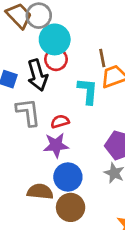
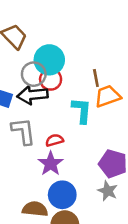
gray circle: (39, 16) -> (34, 74), moved
black arrow: (37, 75) -> (32, 95), turned 100
purple star: (56, 145) -> (51, 164), turned -30

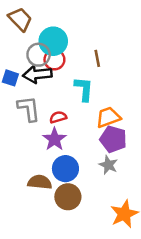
orange trapezoid: (108, 96) -> (108, 117), moved

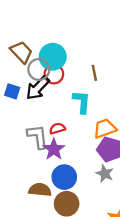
brown trapezoid: (20, 19) -> (21, 52), moved
black arrow: (37, 74) -> (38, 88), turned -40
gray L-shape: (29, 109) -> (38, 137), moved

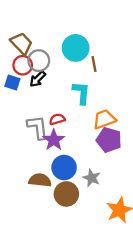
cyan circle: (53, 57) -> (76, 48), moved
red circle: (54, 74) -> (23, 65), moved
black arrow: (38, 88) -> (38, 79), size x0.7
gray star: (105, 174) -> (92, 178), moved

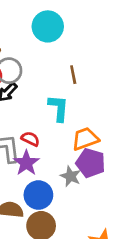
cyan circle: (76, 48) -> (48, 26), moved
red semicircle: (57, 119) -> (30, 139), turned 42
gray star: (92, 178) -> (70, 176), moved

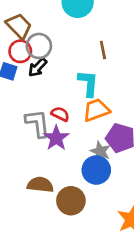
orange trapezoid: (85, 139) -> (96, 110), moved
blue circle: (38, 195) -> (96, 170), moved

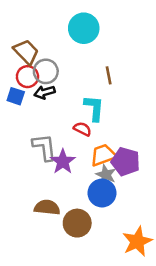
black arrow: (38, 67) -> (44, 92), turned 30
orange trapezoid: (96, 110) -> (103, 155), moved
red semicircle: (60, 114) -> (82, 129), moved

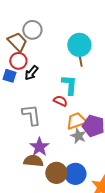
cyan circle: (84, 28) -> (79, 45), moved
gray circle: (46, 71) -> (32, 30), moved
black arrow: (44, 92) -> (31, 73), turned -35
purple star: (63, 162) -> (39, 147), moved
blue circle: (102, 193) -> (75, 174), moved

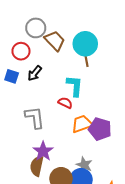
brown trapezoid: (17, 42) -> (55, 41), moved
red circle: (18, 61) -> (21, 51), moved
gray star: (78, 136) -> (84, 165), moved
brown semicircle: (33, 161) -> (37, 166), turned -84

